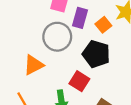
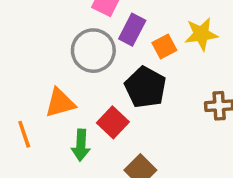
orange triangle: (34, 65) -> (60, 103), moved

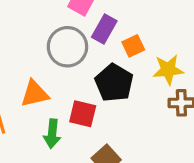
yellow star: (201, 34) -> (168, 70), moved
red square: (113, 122) -> (83, 114), turned -32

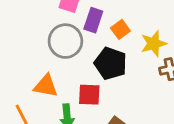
orange triangle: (35, 94) -> (46, 86), turned 35

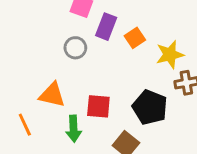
gray circle: (65, 41) -> (75, 48), size x0.6
black pentagon: (111, 63) -> (150, 107), moved

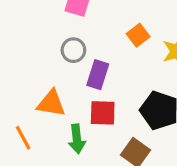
purple rectangle: (106, 27) -> (98, 75), moved

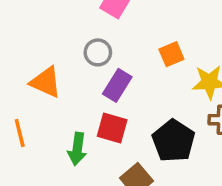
orange triangle: (51, 103) -> (46, 82), moved

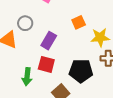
gray circle: (98, 52) -> (25, 23), moved
black pentagon: (174, 141) -> (81, 71), turned -30

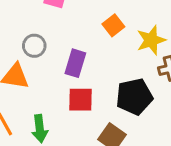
green arrow: (27, 77) -> (40, 129), moved

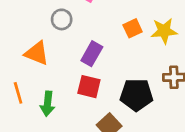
yellow star: (151, 40) -> (164, 31), moved
gray circle: (34, 46) -> (62, 19), moved

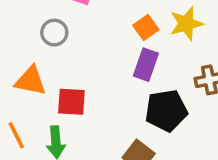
purple rectangle: (92, 54) -> (146, 65), moved
red square: (89, 87) -> (71, 102), moved

